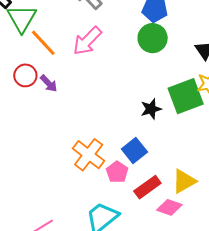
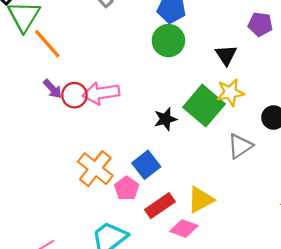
pink arrow: (87, 41) -> (101, 93), moved, turned 36
red circle: (25, 75) -> (74, 95), moved
green square: (186, 96) -> (204, 106), turned -30

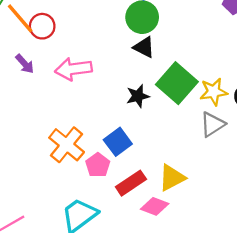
black triangle: (226, 55) -> (144, 47), moved, turned -30
yellow star: (230, 92) -> (214, 92), moved
red circle: (74, 95) -> (42, 26), moved

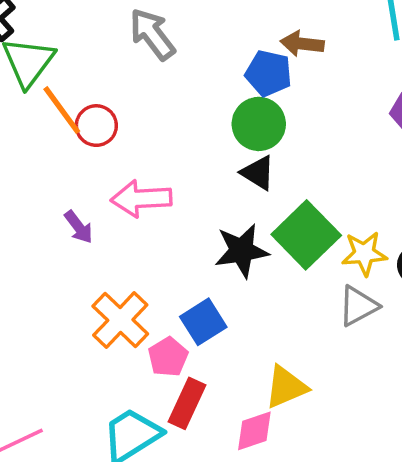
purple arrow: (25, 64) -> (79, 227), moved
black star: (138, 96) -> (242, 251), size x1.4
red rectangle: (131, 183) -> (187, 403), moved, turned -36
pink diamond: (155, 206) -> (254, 431), turned -44

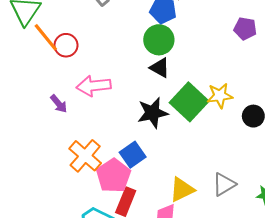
yellow star: (364, 254) -> (220, 96), moved
gray triangle: (358, 306) -> (224, 184), moved
pink pentagon: (168, 357) -> (113, 176), size x1.5

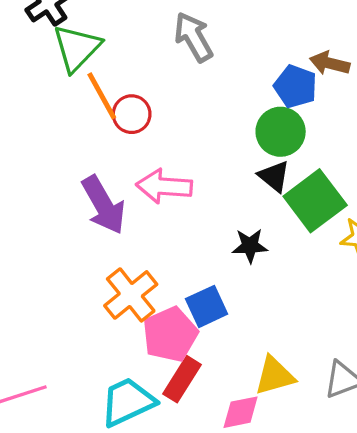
green square: (189, 102) -> (315, 201), moved
purple arrow: (59, 104) -> (104, 205), size x1.8
black star: (153, 113) -> (250, 246), size x0.7

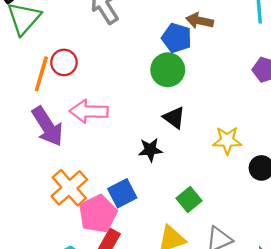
orange line: (102, 96) -> (41, 74), moved, turned 48
black triangle: (274, 176) -> (174, 118), moved
green square: (315, 201) -> (189, 200), moved, size x0.6

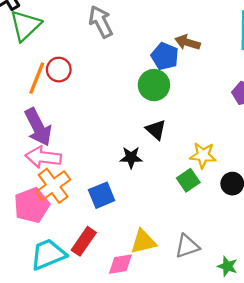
pink arrow: (89, 111) -> (43, 157), moved
green square: (189, 200) -> (188, 180), moved
pink pentagon: (98, 214) -> (32, 205), moved

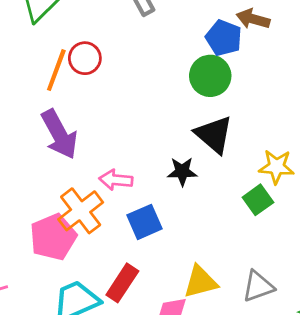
black triangle: (156, 130) -> (214, 134), size x1.4
pink arrow: (43, 157) -> (116, 180), moved, size x0.7

